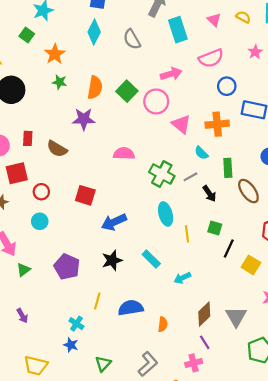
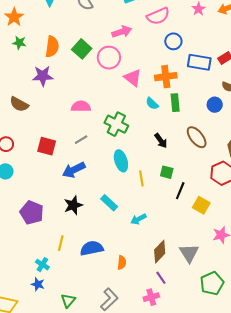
green rectangle: (228, 168) -> (175, 103), moved
gray line: (190, 177) -> (81, 140), moved

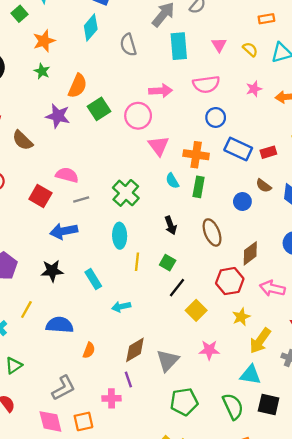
green square: (82, 49) -> (99, 109), moved
pink semicircle: (81, 106) -> (67, 175), moved
green triangle: (68, 301) -> (14, 365), moved

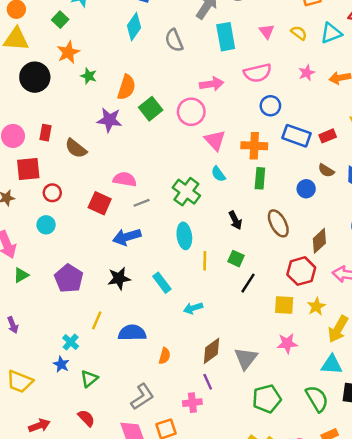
orange star: (44, 41) -> (68, 52), moved
cyan semicircle: (172, 181) -> (218, 174), moved
yellow square: (196, 310) -> (284, 305), moved, turned -36

